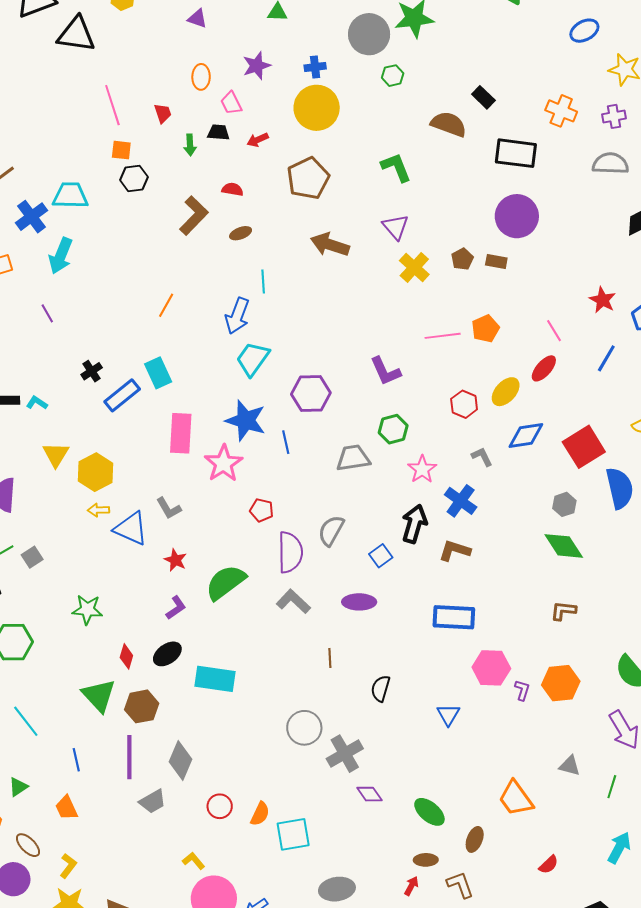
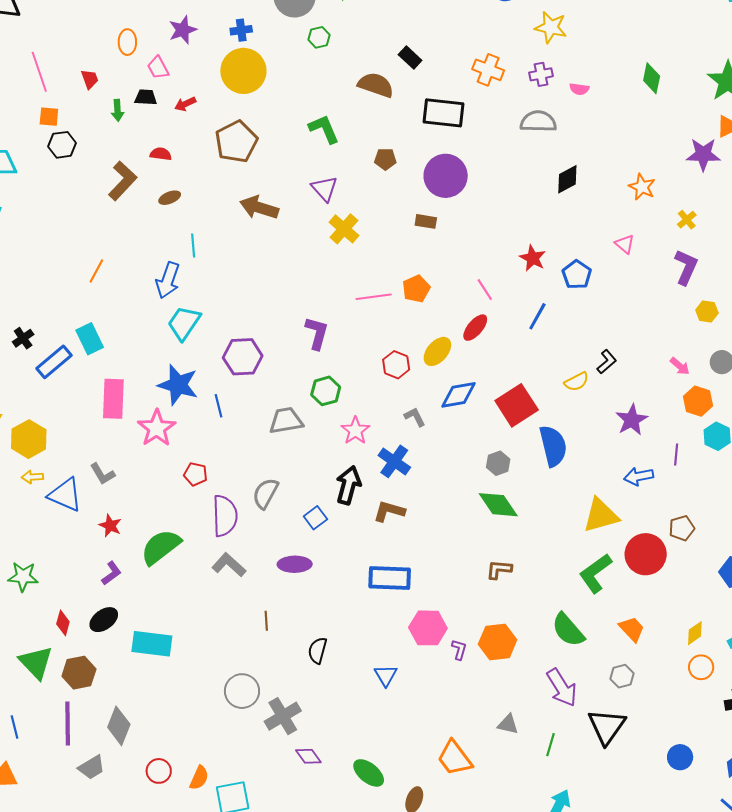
brown pentagon: (462, 259) -> (385, 159), moved, turned 30
purple L-shape: (385, 371) -> (317, 333), turned -140

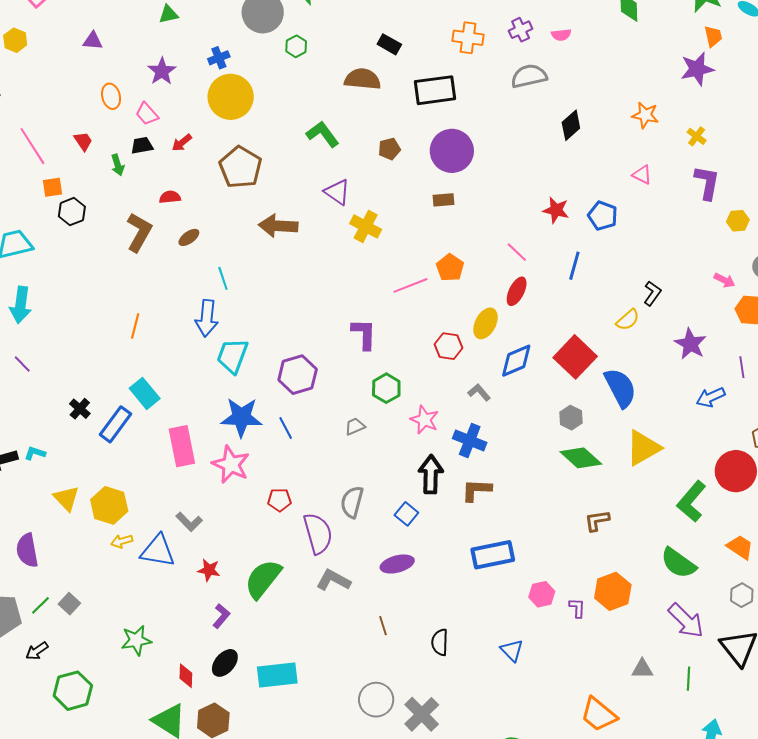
gray trapezoid: (286, 421) -> (355, 426), size x0.6
yellow triangle: (601, 515) -> (643, 448), moved
pink hexagon: (428, 628) -> (542, 594), size x0.7

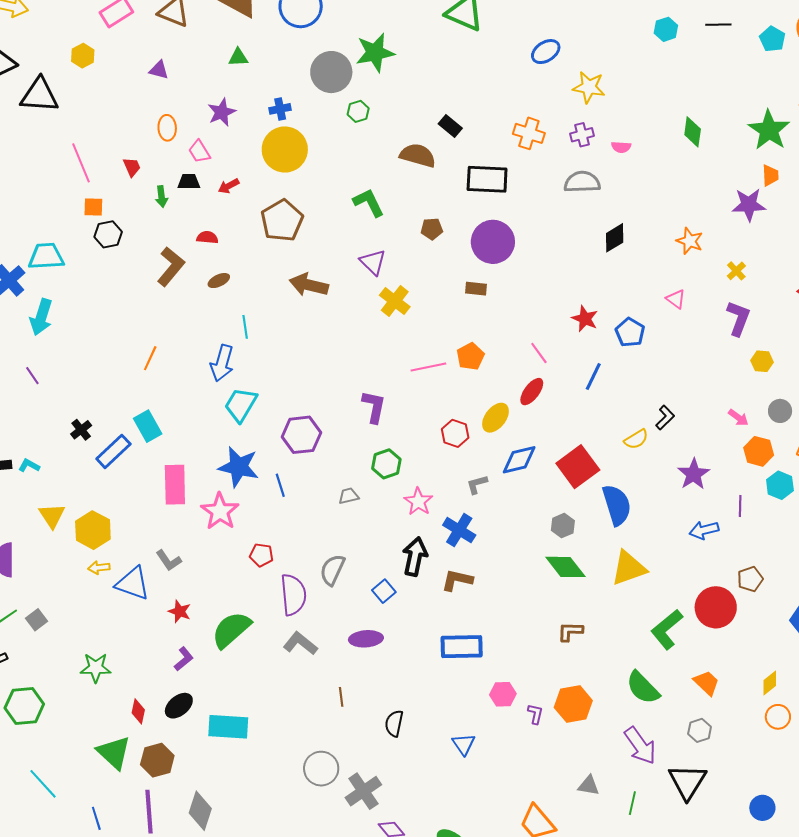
gray L-shape: (479, 392) -> (477, 484), turned -75

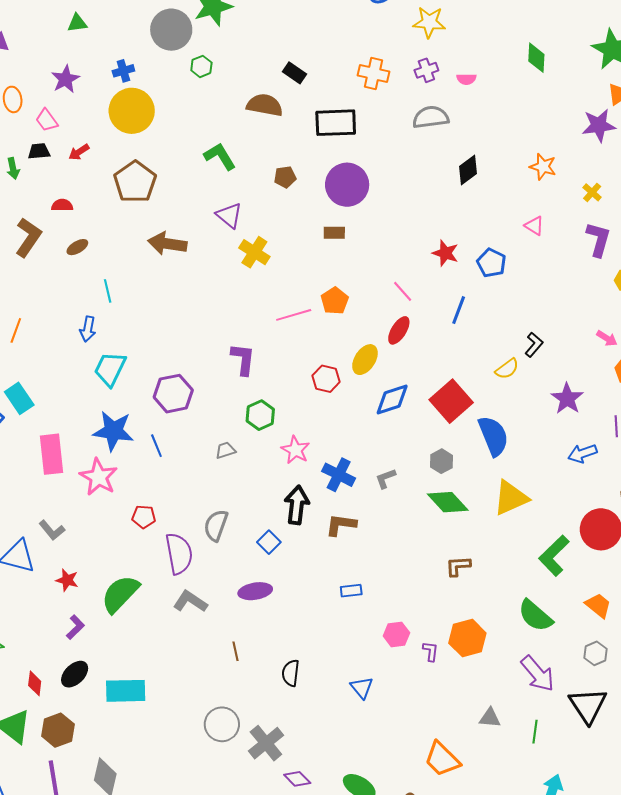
blue arrow: (222, 363) -> (88, 329), size x0.7
gray L-shape: (477, 484) -> (386, 478), moved
blue rectangle: (462, 647) -> (351, 591), size x0.5

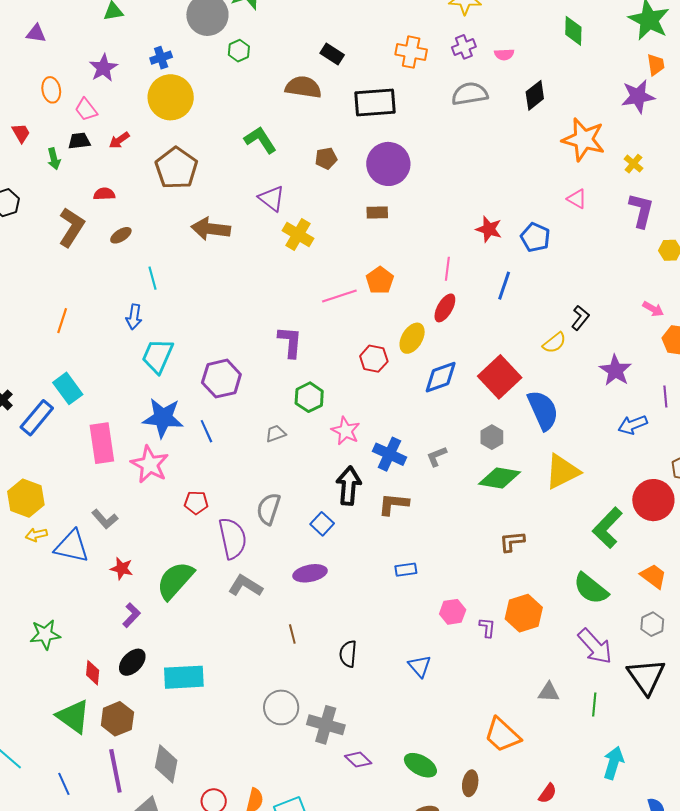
orange star: (543, 167) -> (584, 139), size x1.6
black diamond: (468, 170) -> (535, 95), moved
pink line: (403, 291) -> (447, 269), turned 50
green diamond: (448, 502) -> (499, 478), turned -36
gray cross: (266, 743) -> (326, 725), turned -33

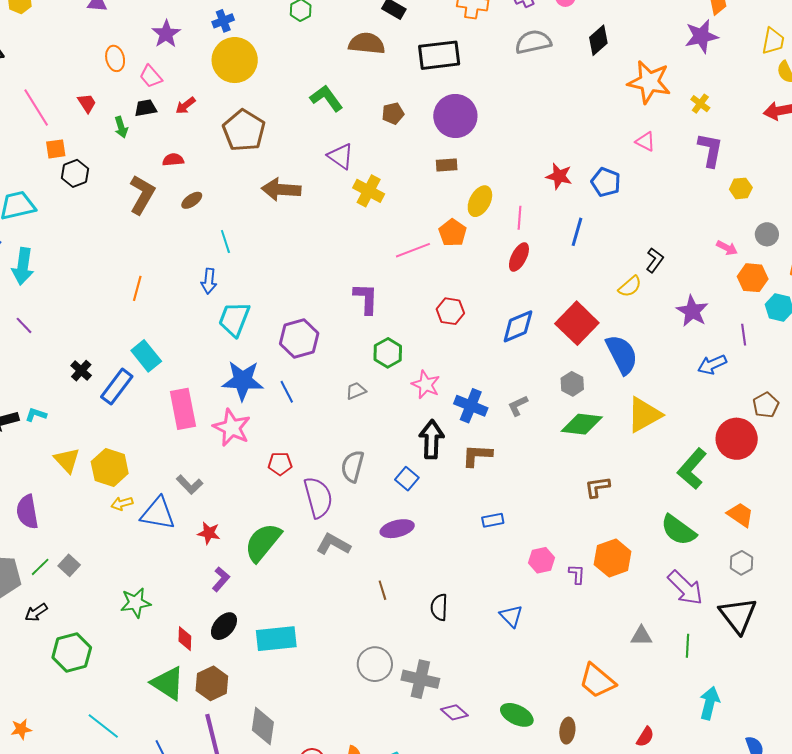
yellow ellipse: (412, 338) -> (480, 201), moved

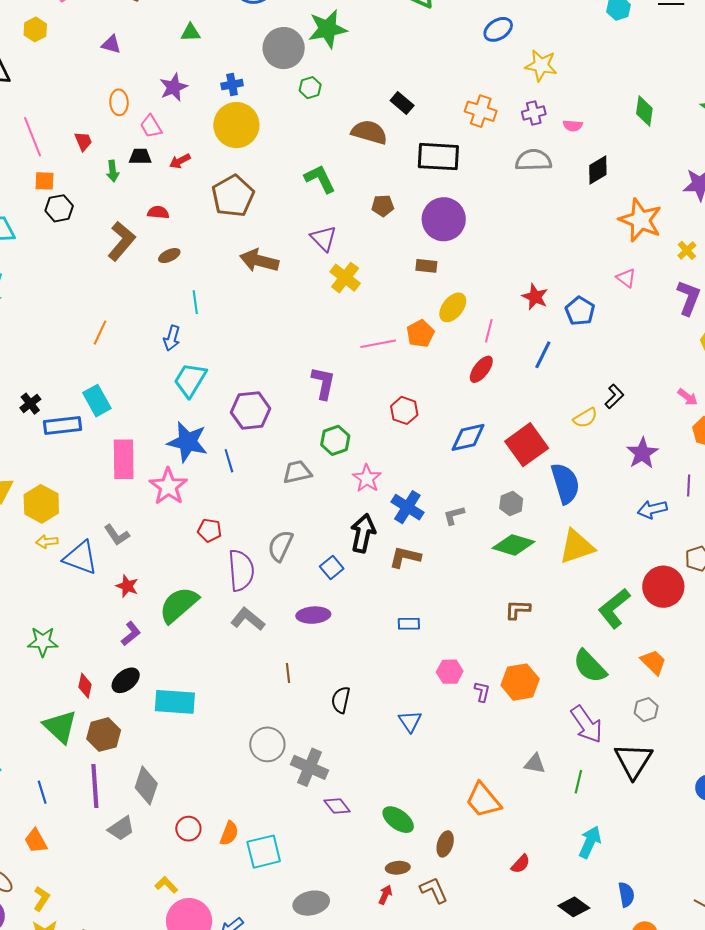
blue rectangle: (117, 387) -> (62, 426), turned 36
gray trapezoid: (356, 391) -> (297, 472), size x1.4

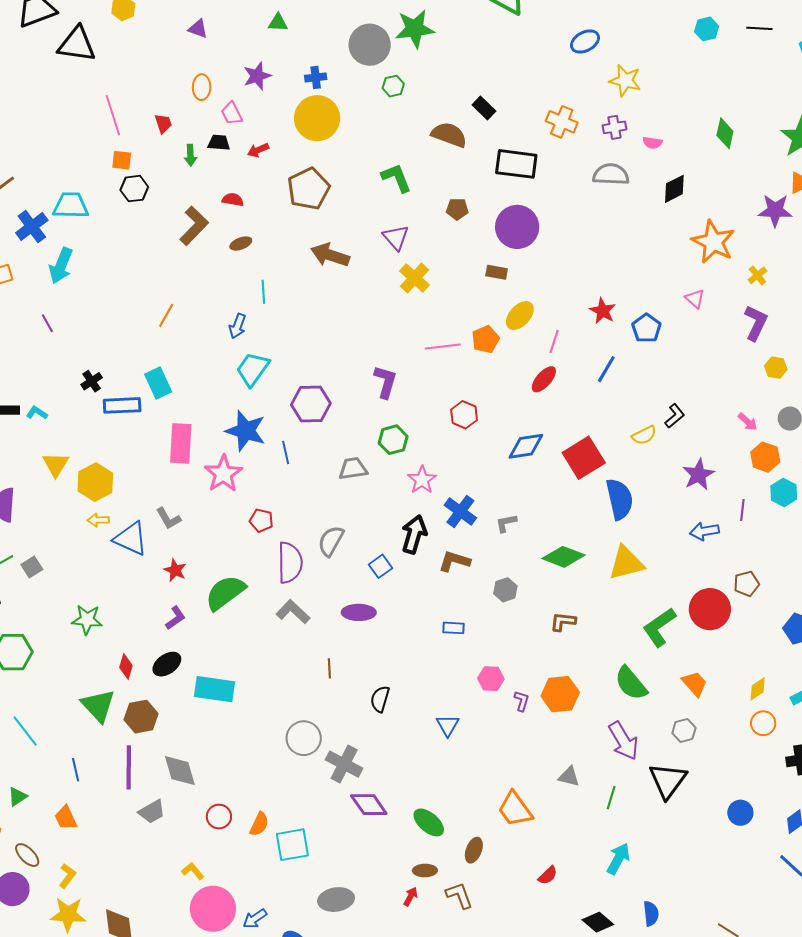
gray hexagon: (511, 504) -> (505, 590), moved
gray diamond: (146, 786) -> (180, 771), turned -39
purple diamond: (337, 806) -> (369, 805), size x1.4

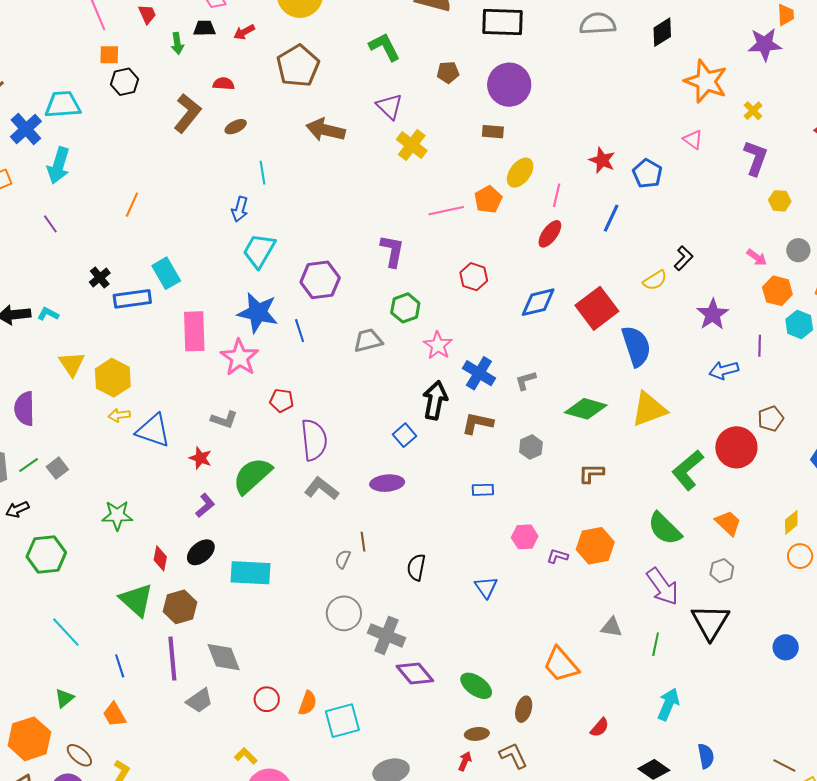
orange line: (166, 315) -> (132, 205), moved
gray L-shape: (168, 518) -> (224, 420), moved, turned -36
gray semicircle: (331, 541) -> (343, 559), moved, size x0.6
purple L-shape: (522, 701) -> (557, 556), turned -85

